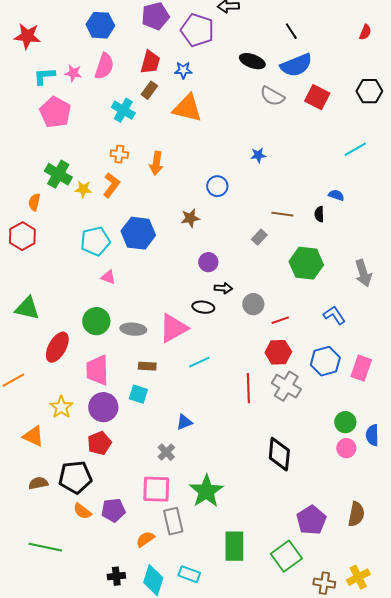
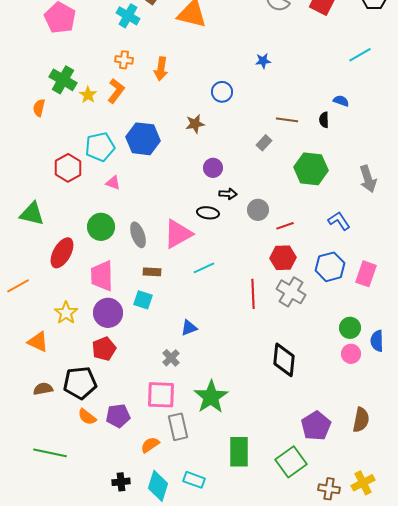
yellow star: (83, 189) -> (88, 95), turned 30
red hexagon: (22, 236) -> (68, 168), moved
gray ellipse: (133, 329) -> (138, 235), turned 65

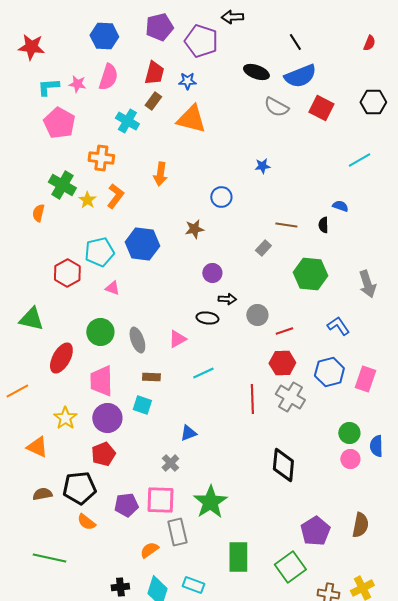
orange cross: (124, 60) -> (101, 158), moved, size x1.4
pink triangle: (178, 234) -> (177, 339), size x0.6
purple pentagon: (118, 416) -> (126, 505), moved

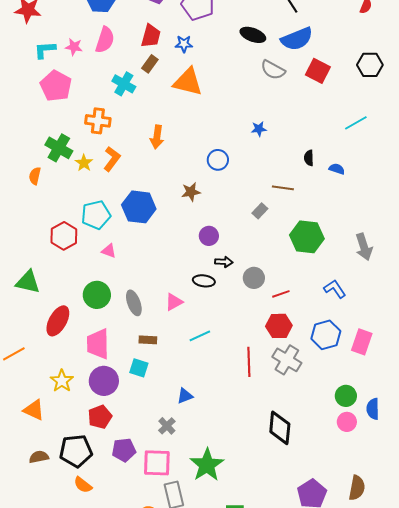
black semicircle: (323, 225) -> (309, 158), moved
purple pentagon: (126, 505) -> (124, 450), moved

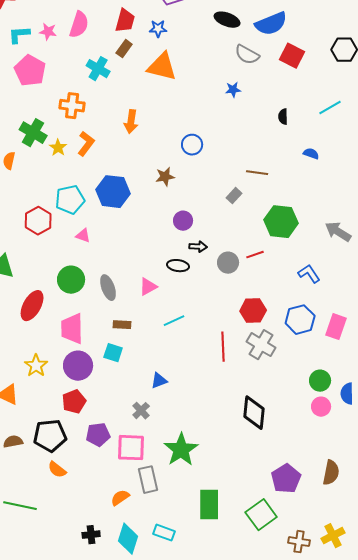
blue star: (259, 129) -> (233, 90), moved
black semicircle: (309, 158) -> (283, 117), moved
gray arrow: (364, 247) -> (338, 232), turned 140
red line: (281, 294) -> (255, 255), moved

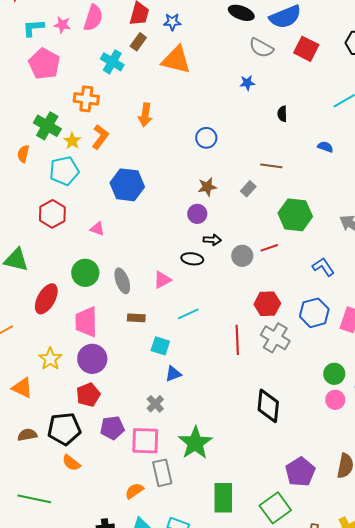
black semicircle: (283, 117) -> (282, 114), moved
brown star: (165, 177) -> (207, 187), moved
cyan pentagon: (70, 200) -> (64, 171), moved
cyan square: (113, 353) -> (160, 346), moved

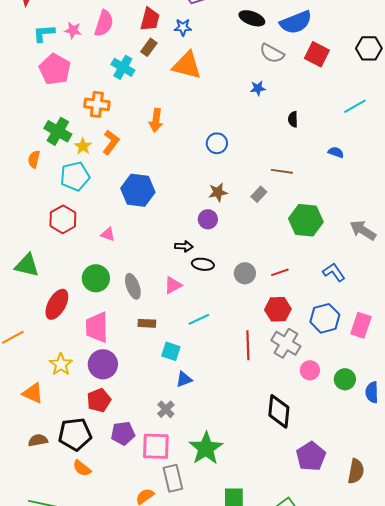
black arrow: (212, 240) -> (184, 246), moved
red line: (269, 248) -> (280, 272), moved
gray circle: (242, 256) -> (245, 273), moved
pink circle: (335, 400) -> (310, 370), moved
purple pentagon: (300, 472) -> (311, 456), moved

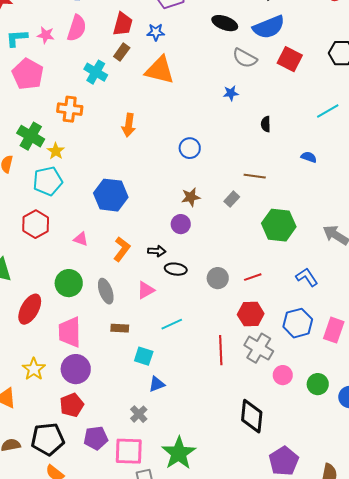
orange L-shape: (111, 142) -> (122, 249), moved

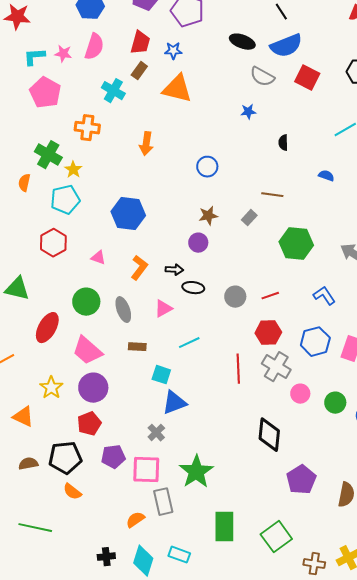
pink trapezoid: (70, 332) -> (87, 351), turned -48
blue triangle: (157, 384) -> (174, 403), size x1.5

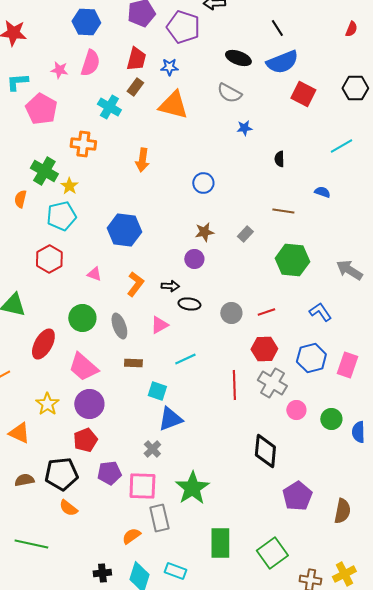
cyan L-shape: (34, 57) -> (17, 82), moved
gray semicircle: (262, 77) -> (229, 93), moved
brown line: (272, 195) -> (283, 211), moved

